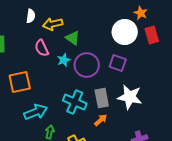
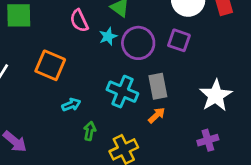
orange square: (20, 82) -> (50, 65), turned 35
white star: (130, 97) -> (216, 96), moved, turned 30
cyan arrow: (36, 112) -> (71, 105), size x0.6

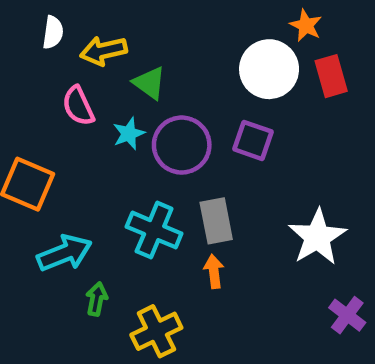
cyan arrow: (71, 105) -> (64, 253), size x1.6
orange arrow: (157, 115) -> (214, 271), turned -54
purple cross: (208, 140) -> (347, 315), moved, turned -36

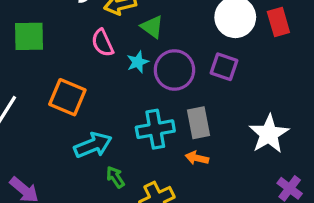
cyan cross: (154, 230) -> (155, 129), turned -33
orange arrow: (214, 271) -> (197, 158), turned -70
green arrow: (97, 299) -> (115, 177), turned -45

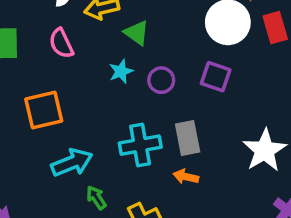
pink semicircle: (103, 43) -> (61, 43), moved
purple circle: (174, 70) -> (161, 80), size x0.6
orange square: (67, 97) -> (44, 110), turned -36

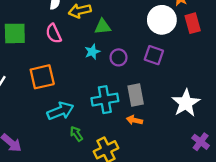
green triangle: (137, 33) -> (103, 27), turned -42

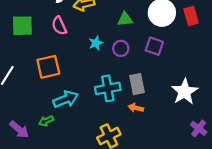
green triangle: (103, 27) -> (125, 19), moved
green arrow: (76, 134) -> (46, 121), moved, turned -80

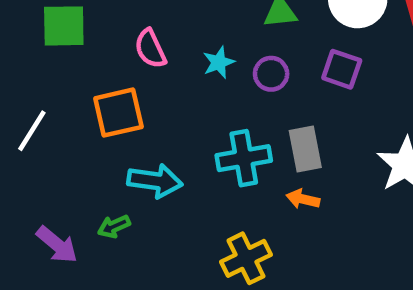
pink semicircle: (59, 26) -> (150, 49), moved
cyan arrow: (66, 99) -> (155, 181), turned 30

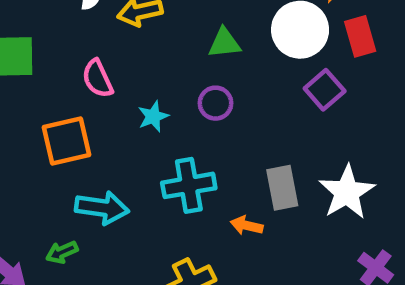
cyan star: (219, 62) -> (153, 116), moved
purple square: (342, 69) -> (325, 90), moved, turned 30
gray rectangle: (305, 149) -> (282, 188), moved

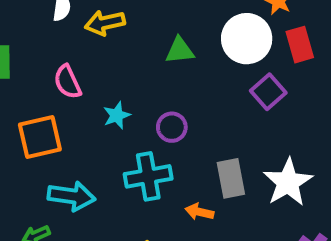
purple circle: (215, 103) -> (172, 127), moved

